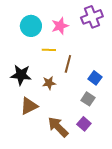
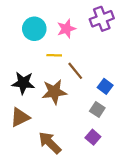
brown line: (68, 64) -> (75, 71), turned -54
brown star: (49, 83) -> (54, 92), size x1.6
brown triangle: (29, 106) -> (20, 117), moved
brown arrow: (58, 127) -> (50, 143), moved

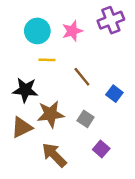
yellow line: (54, 55) -> (47, 60), moved
brown star: (54, 92) -> (51, 114), moved
gray square: (97, 110) -> (86, 119), moved

